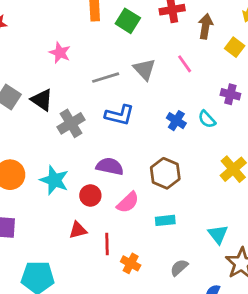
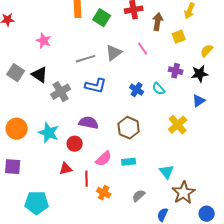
yellow square: (235, 47) -> (179, 37), turned 32
pink star: (60, 53) -> (44, 41), moved
gray triangle: (144, 69) -> (114, 53), turned 36
pink semicircle: (128, 202) -> (104, 159), moved

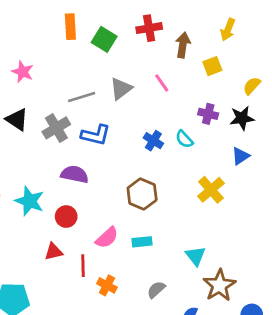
gray cross: (61, 92) -> (56, 128), moved
purple semicircle: (89, 123) -> (75, 174), moved

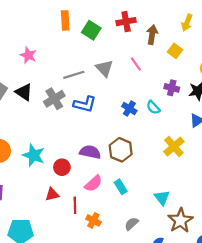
yellow square: (212, 66) -> (175, 51), turned -32
gray triangle: (121, 89) -> (104, 68), turned -36
purple semicircle: (75, 174) -> (90, 152), moved
cyan rectangle: (142, 242) -> (121, 187), turned 64

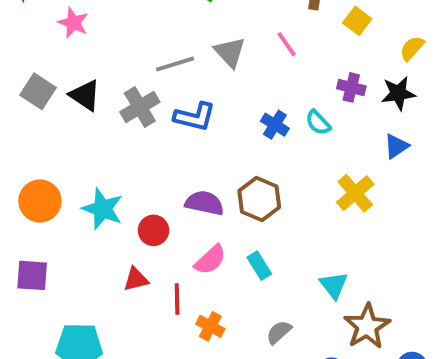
pink star: (28, 55) -> (73, 23), moved

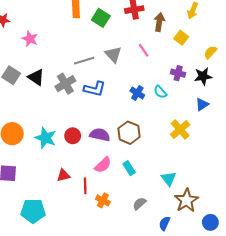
red circle: (154, 230) -> (73, 136), moved

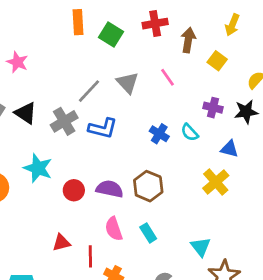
gray line: (84, 61) -> (89, 91), turned -30
blue triangle: (202, 104) -> (230, 149), moved, turned 48
cyan star: (46, 138) -> (38, 168), moved
pink semicircle: (103, 165) -> (114, 229), turned 114

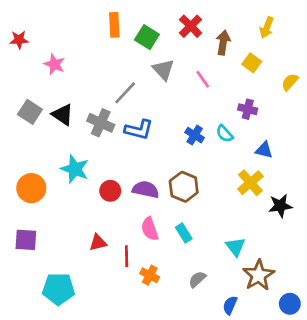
red cross: (155, 24) -> (191, 26), turned -35
gray triangle: (128, 83) -> (163, 70), moved
black star: (246, 112) -> (280, 206), moved
gray cross: (64, 121) -> (101, 123), turned -35

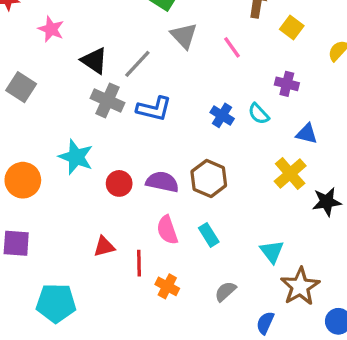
black triangle: (63, 115) -> (94, 61), moved

